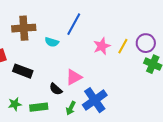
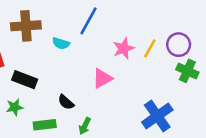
pink triangle: (74, 77) -> (102, 78), moved
blue cross: (95, 100) -> (157, 116), moved
green star: (15, 104) -> (15, 107), moved

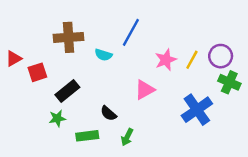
black rectangle: (25, 80) -> (67, 91), turned -60
blue cross: (157, 116) -> (197, 110), moved

